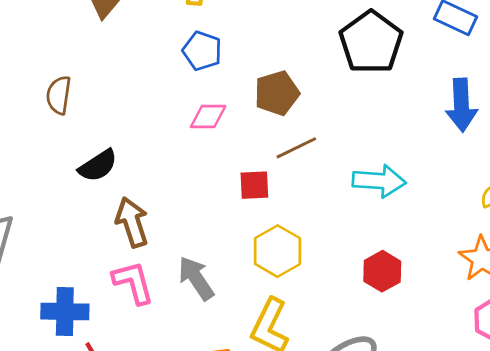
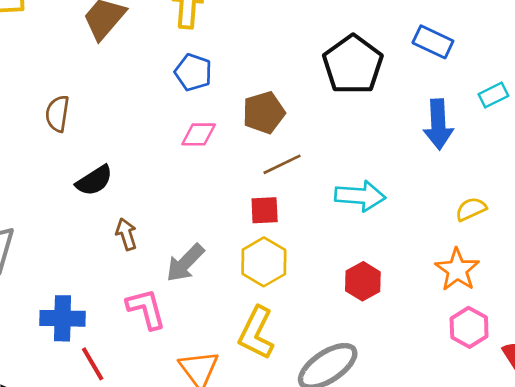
red square: (254, 185) -> (265, 210), moved
brown arrow: (132, 222) -> (126, 234), size x0.7
gray arrow: (196, 278) -> (185, 263), moved, turned -102
pink L-shape: (133, 282) -> (146, 309), moved

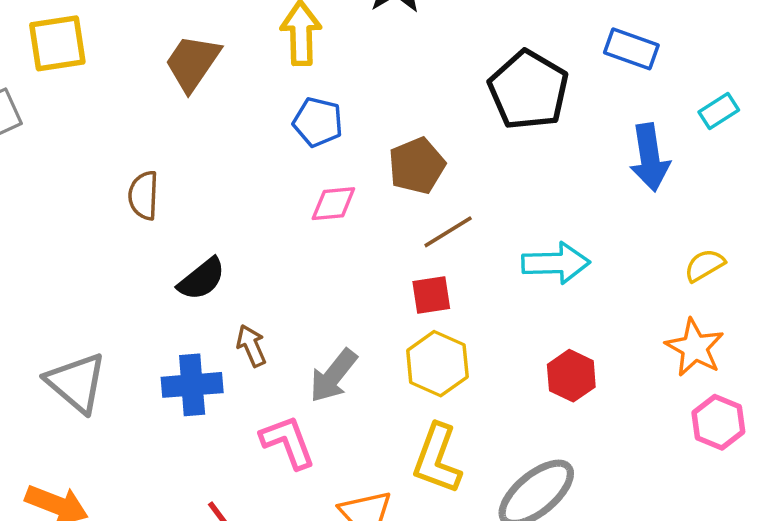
blue cross: (62, 318) -> (192, 385), moved

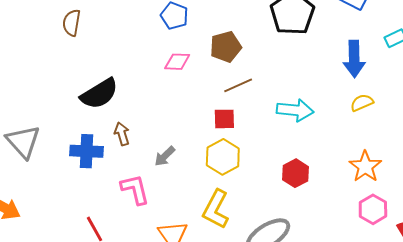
brown semicircle: (144, 195) -> (72, 23), moved
yellow semicircle: (705, 265) -> (362, 103), moved
black semicircle: (202, 279) -> (99, 94), size x1.4
gray arrow: (333, 376) -> (165, 156), size x0.7

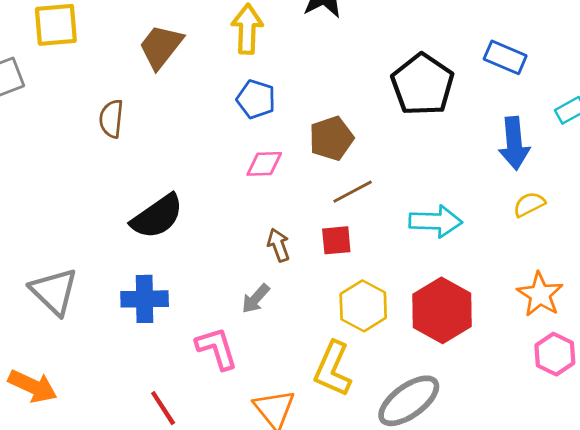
brown arrow: (122, 134) -> (278, 245), moved
yellow hexagon: (223, 157) -> (363, 306), moved
red hexagon: (296, 173) -> (442, 310), size x1.6

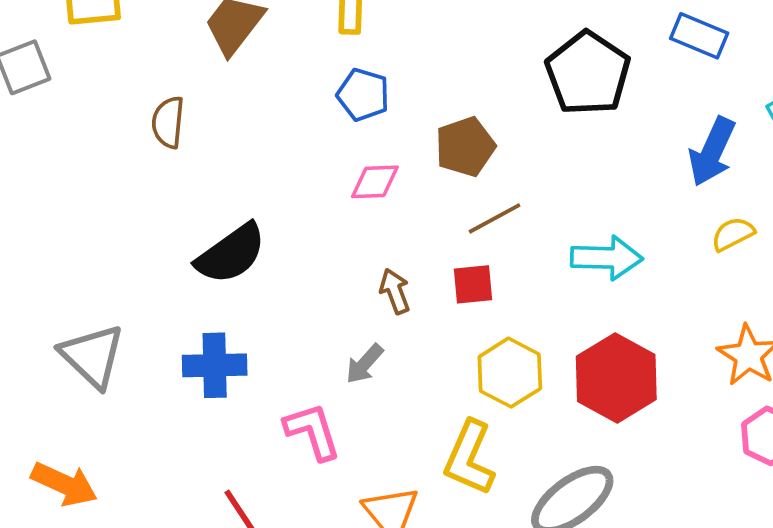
blue arrow: (514, 143) -> (712, 152), turned 30

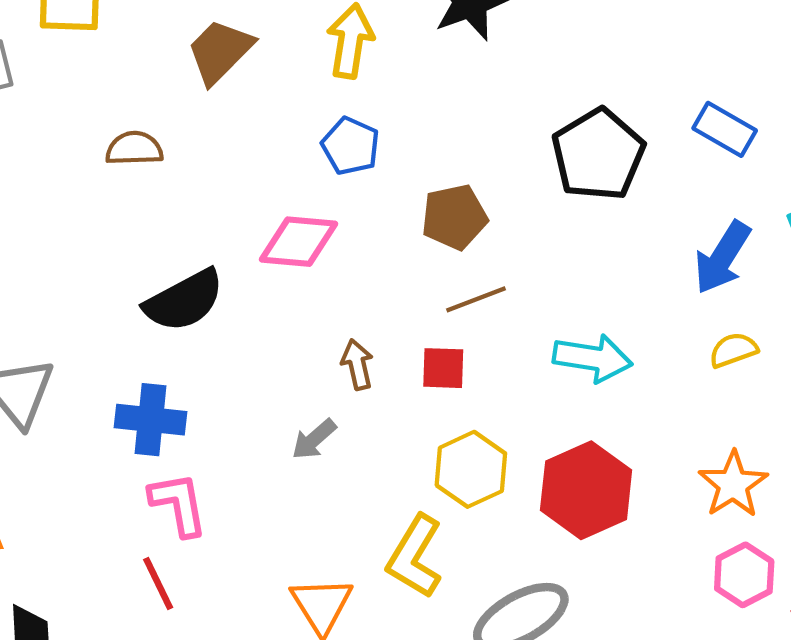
brown semicircle: (168, 122) -> (134, 148), turned 75
pink diamond: (375, 182) -> (298, 242), moved, size x1.4
pink L-shape: (312, 431) -> (178, 504), moved

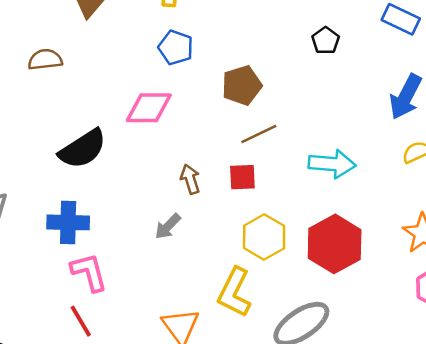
black pentagon: (598, 154) -> (326, 41), size x0.5

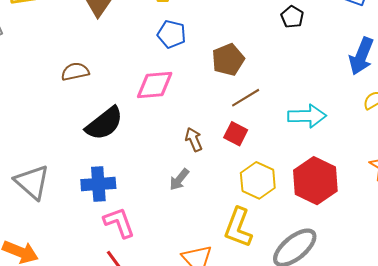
brown semicircle: (45, 60) -> (75, 72), moved
red square: (242, 177) -> (236, 134), turned 35

